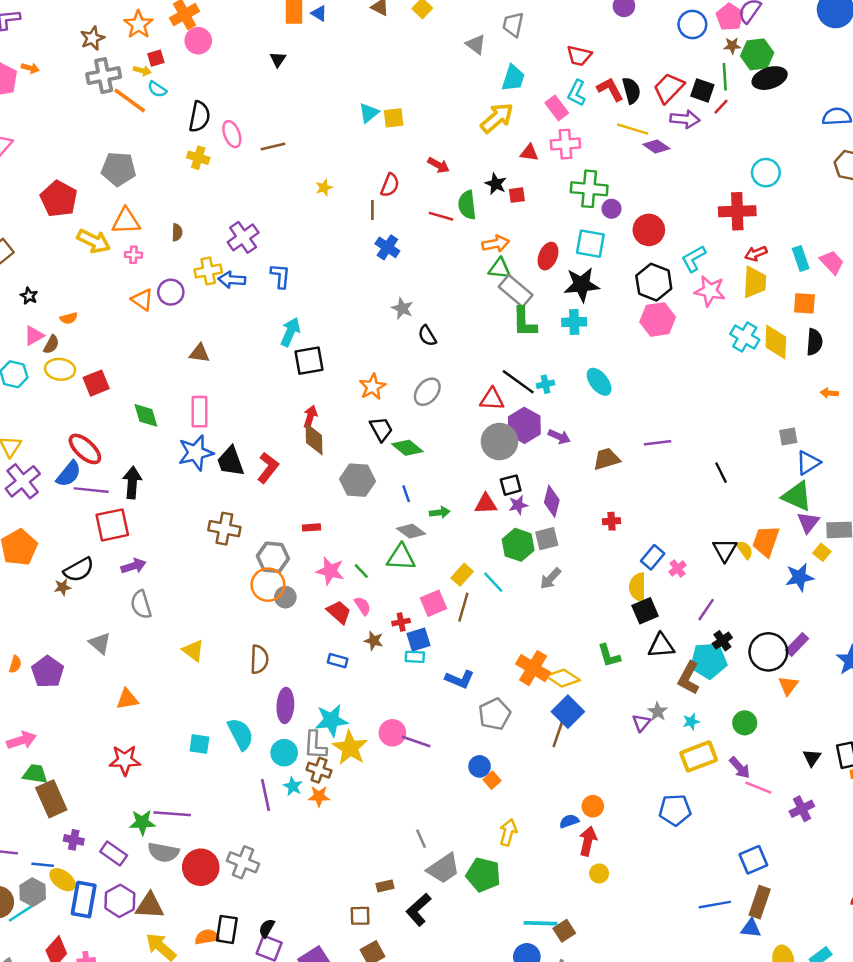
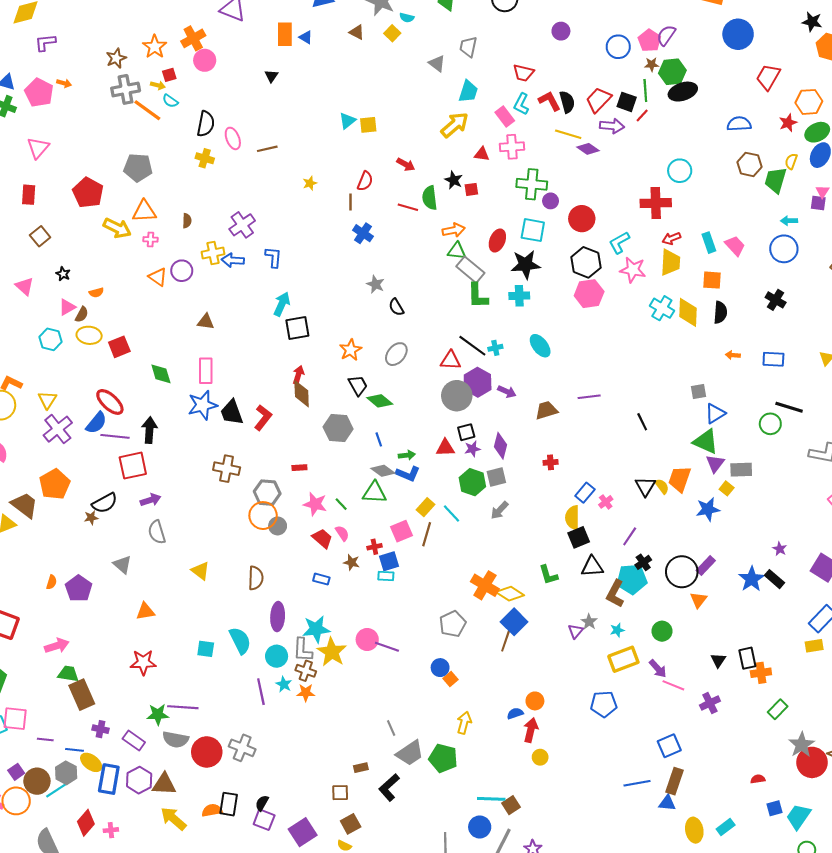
blue L-shape: (460, 679) -> (408, 474), moved

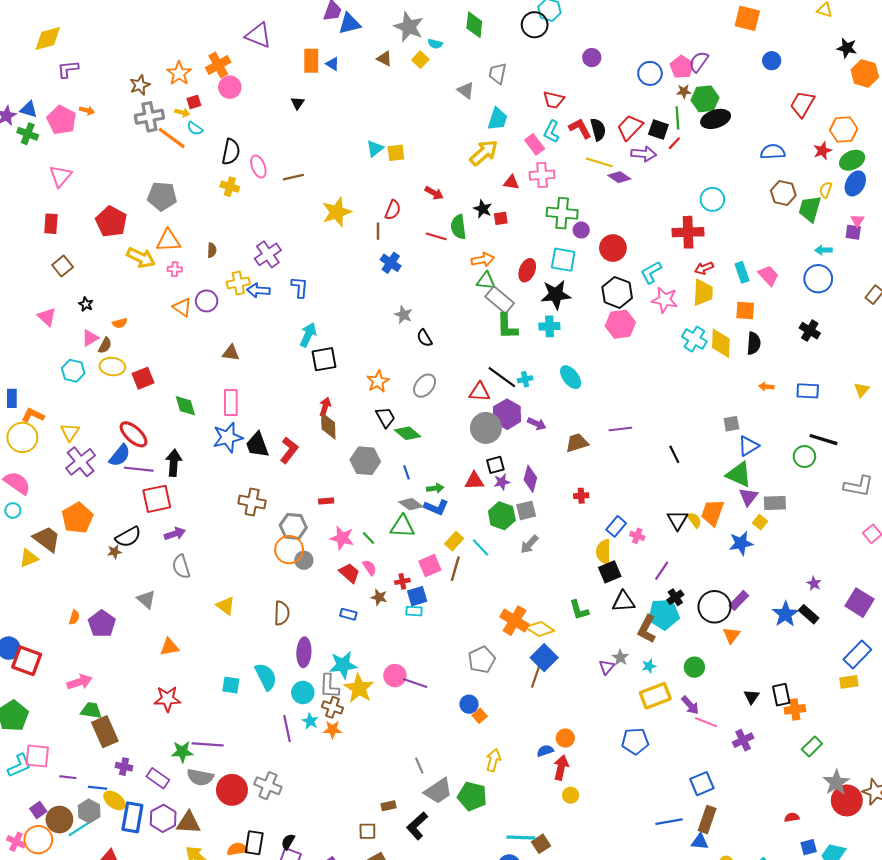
blue circle: (738, 34) -> (772, 61), size x0.6
yellow star: (310, 183) -> (337, 212), size x2.0
pink cross: (606, 502) -> (637, 536), turned -32

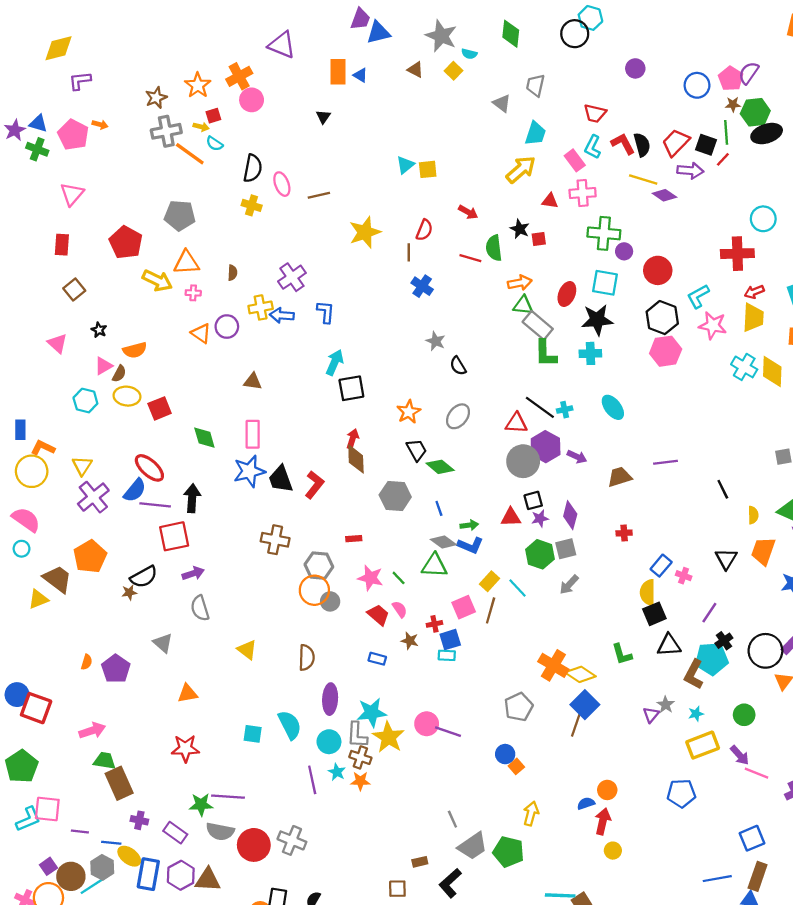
orange semicircle: (120, 323) -> (135, 350), size x1.5
yellow semicircle: (694, 520) -> (753, 515), moved, turned 35

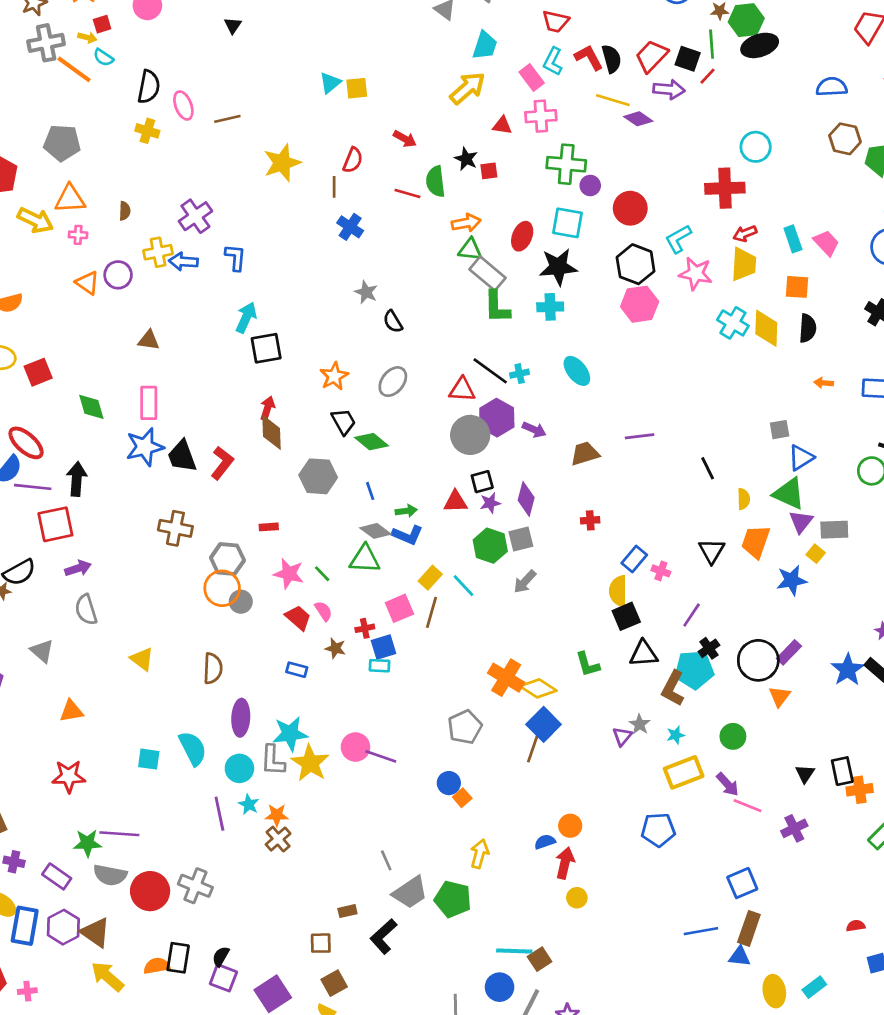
brown cross: (360, 757) -> (278, 839), moved, turned 30
brown triangle: (208, 880) -> (95, 932), turned 32

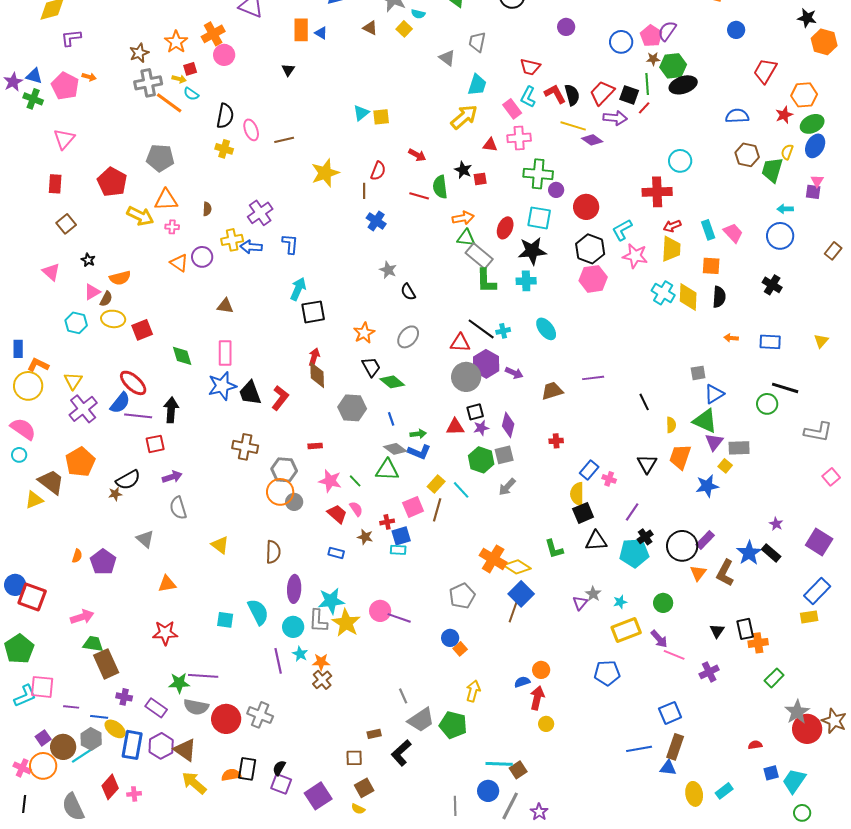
red square: (55, 524) -> (155, 444), size x0.7
brown L-shape: (673, 688) -> (725, 573), moved

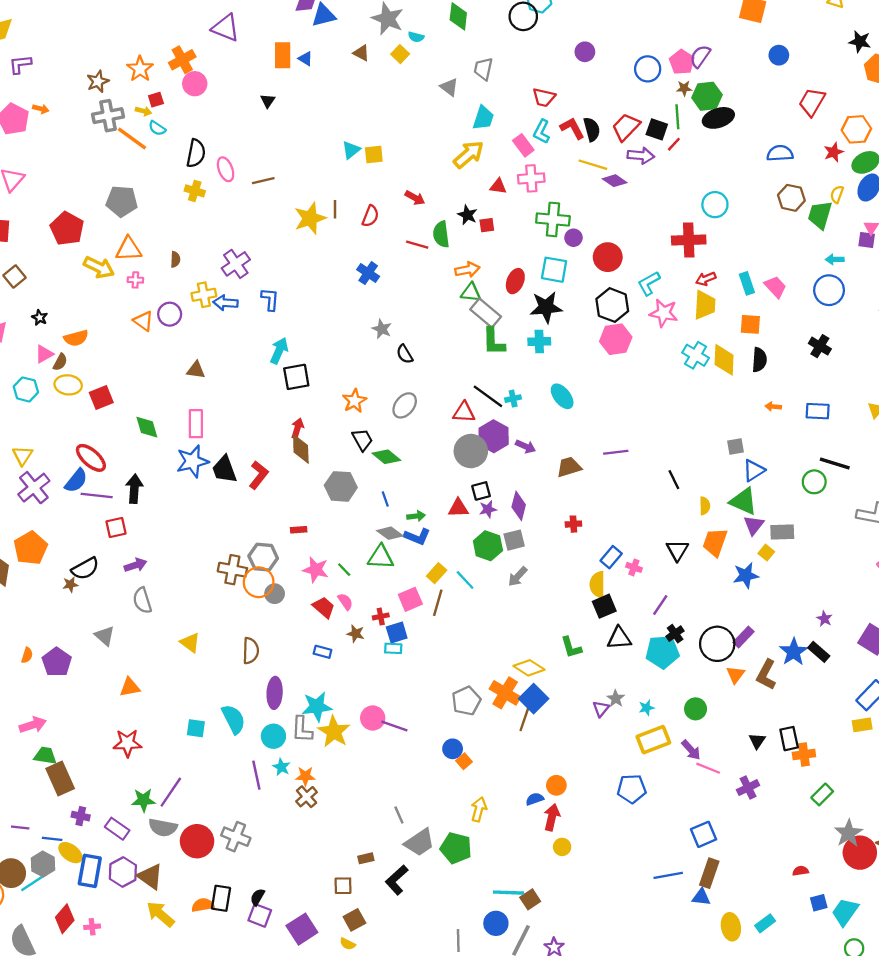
brown line: (364, 191) -> (335, 209), moved
brown cross: (245, 447) -> (232, 570), moved
orange cross: (493, 559) -> (505, 693), moved
purple line: (203, 676) -> (171, 792), turned -60

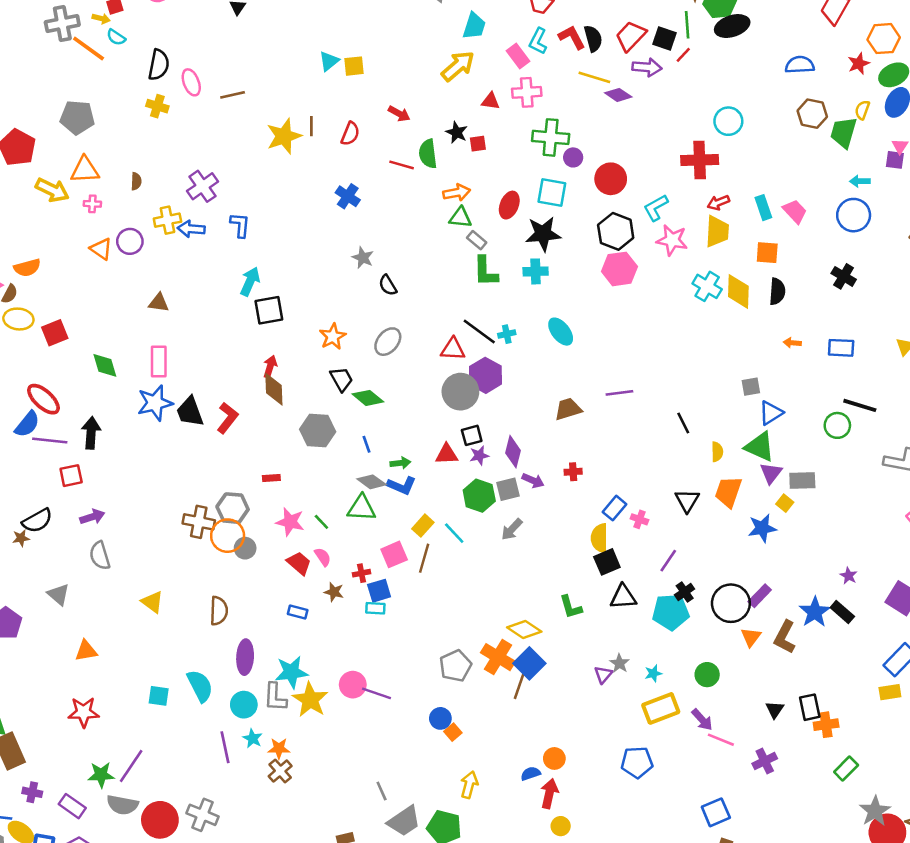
gray rectangle: (486, 313) -> (477, 240), size x0.6
purple arrow: (526, 446) -> (533, 481), moved

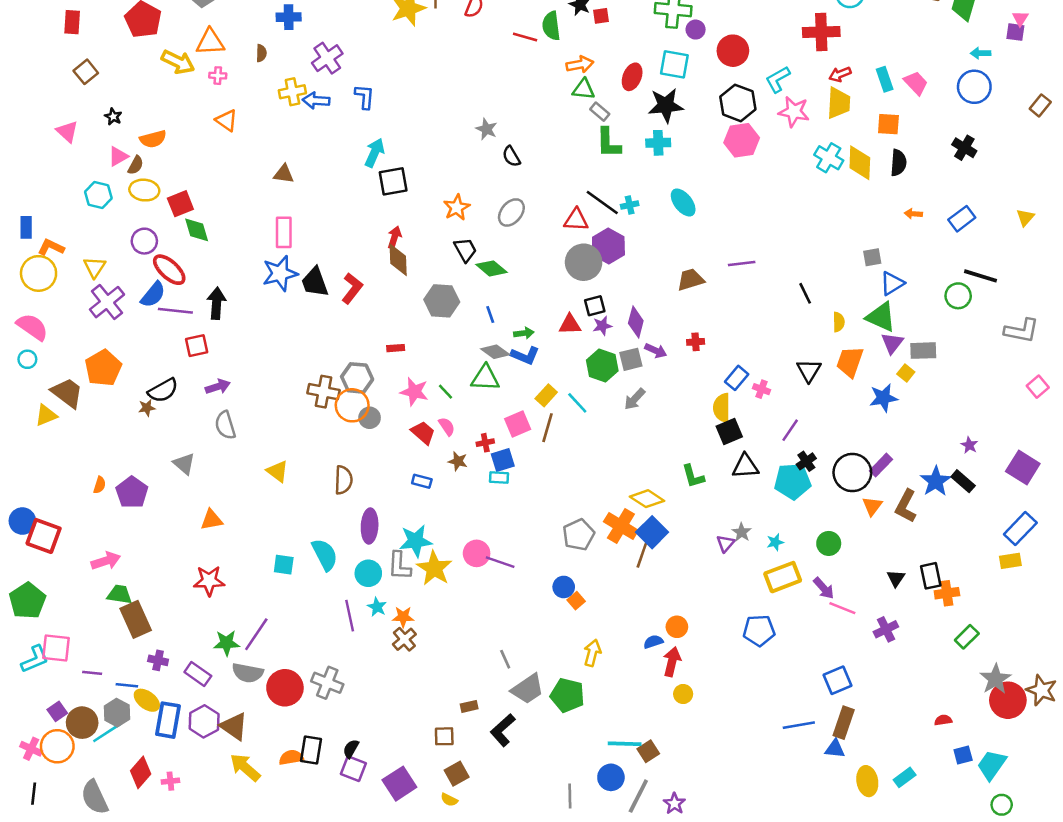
blue cross: (348, 196) -> (289, 17), moved, turned -35
purple circle: (130, 241) -> (144, 241), moved
blue rectangle: (841, 348) -> (962, 219), turned -40
green diamond: (105, 365) -> (197, 230), moved

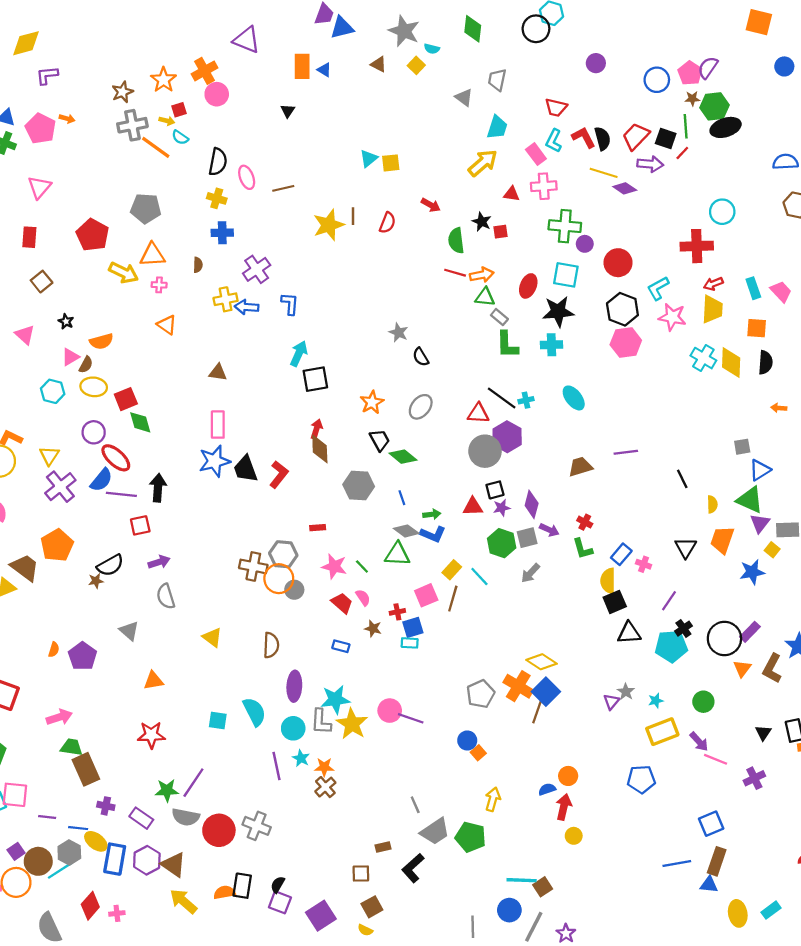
red line: (525, 37) -> (455, 273), moved
red cross: (696, 342) -> (585, 522), turned 32
green L-shape: (693, 476) -> (583, 549), moved

